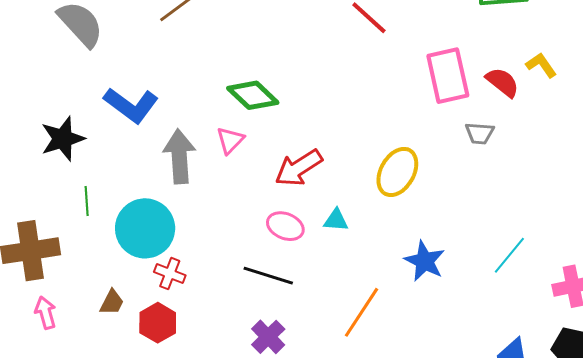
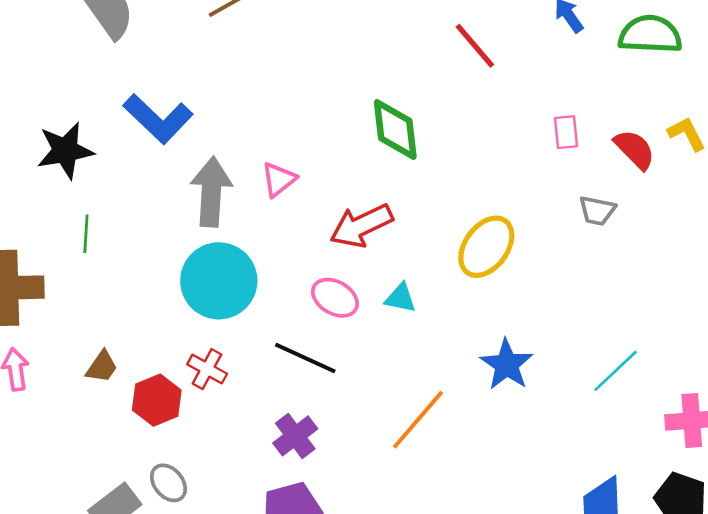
pink rectangle: (448, 76) -> (566, 132), size x0.5
green diamond: (253, 95) -> (395, 130), moved, turned 33
cyan circle: (145, 228) -> (219, 281), moved
red cross: (170, 274) -> (207, 369), moved

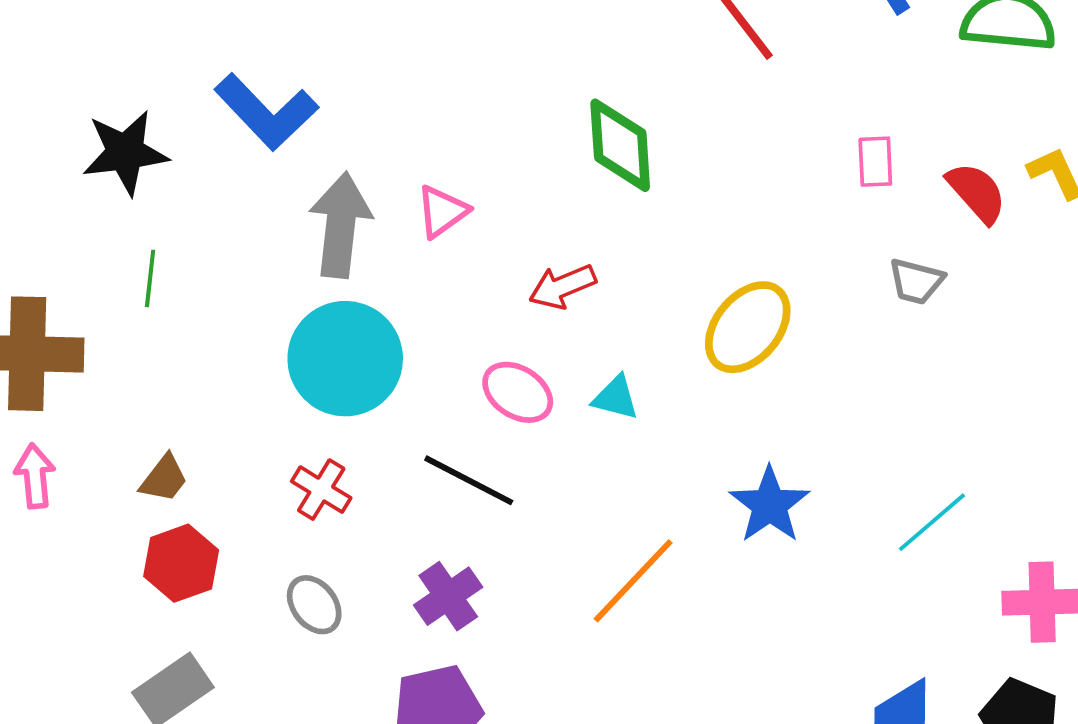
red arrow: (361, 226) -> (562, 286), size x0.7
red hexagon: (157, 400) -> (181, 563), moved
gray ellipse: (168, 483) -> (314, 605), moved

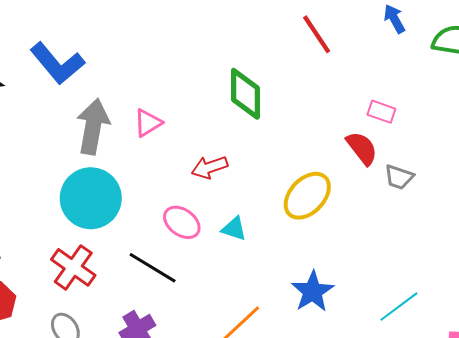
pink rectangle: (875, 162) -> (381, 112), turned -72
red semicircle: (977, 192) -> (362, 148), moved
red cross: (321, 490) -> (73, 267), size x1.4

